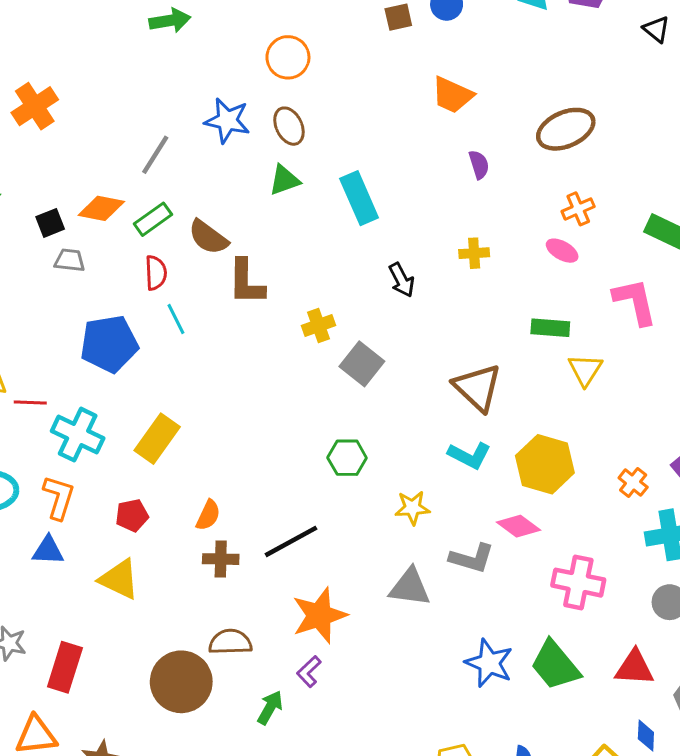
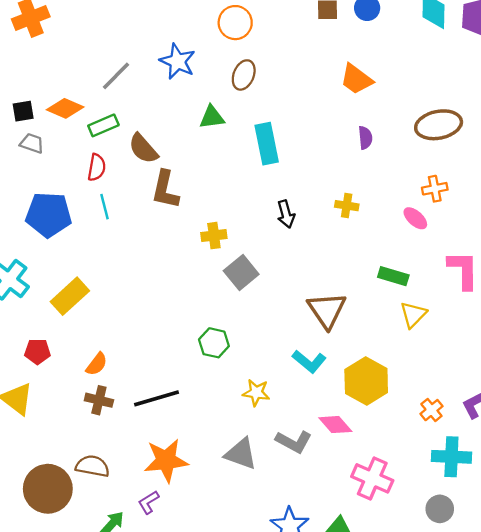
brown ellipse: (289, 126) -> (244, 75), moved, turned 36

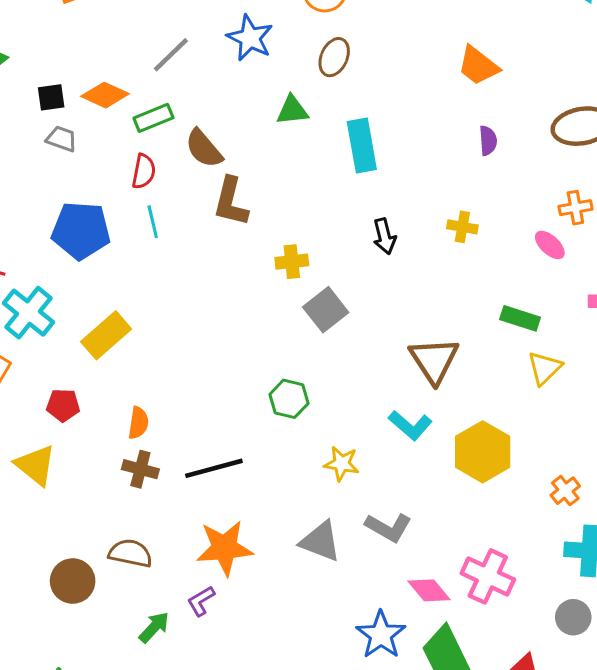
orange semicircle: (97, 364) -> (138, 423), turned -30
pink diamond: (335, 425) -> (429, 590), moved
brown circle: (48, 489) -> (73, 581), size x0.7

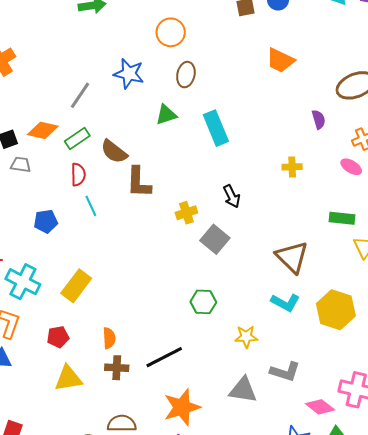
purple semicircle: (488, 141) -> (319, 119), moved
blue pentagon: (81, 231) -> (46, 221), size x0.6
black arrow: (384, 236) -> (232, 196), moved
yellow triangle: (35, 465) -> (68, 378), moved, turned -36

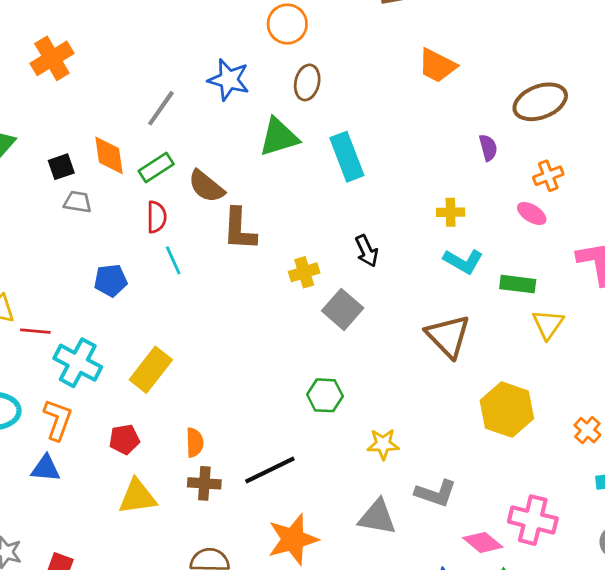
green triangle: (166, 115) -> (279, 137), size x1.4
orange diamond: (43, 130) -> (109, 155), turned 68
cyan L-shape: (285, 302) -> (463, 261), moved

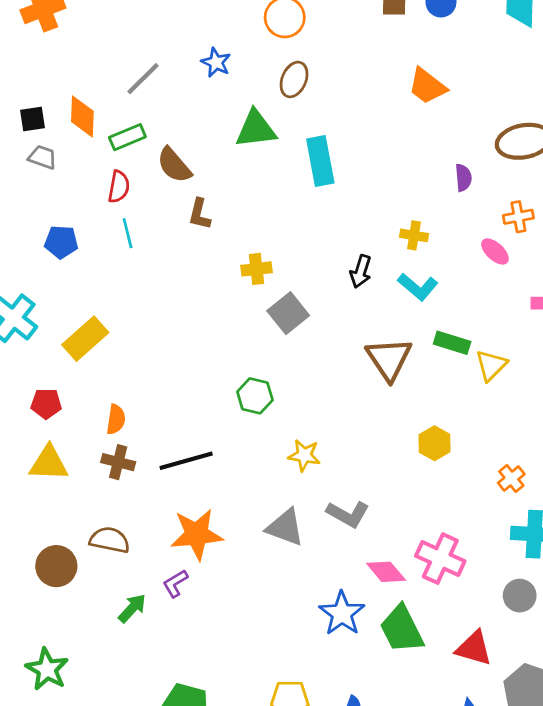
blue star: (229, 80) -> (216, 62), size x0.7
brown L-shape: (239, 229) -> (200, 214), size x0.7
black arrow: (367, 251) -> (361, 271), moved, turned 32
green rectangle: (518, 284) -> (452, 343), moved
yellow hexagon: (507, 410) -> (435, 443), size x0.6

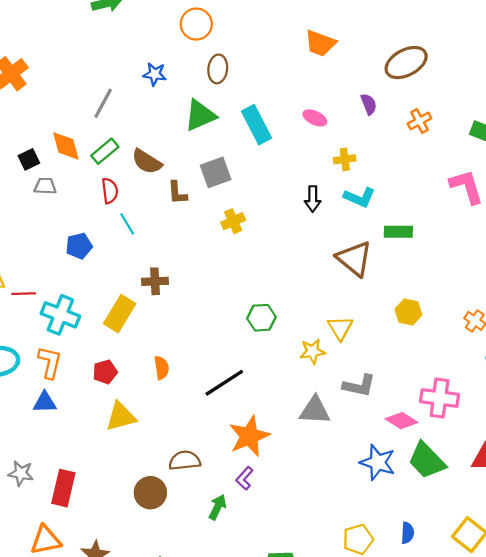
pink ellipse: (495, 251) -> (315, 118), moved
gray square: (288, 313) -> (216, 172), moved, turned 36
yellow triangle: (491, 365) -> (340, 328), moved
brown cross: (118, 462) -> (155, 281), moved

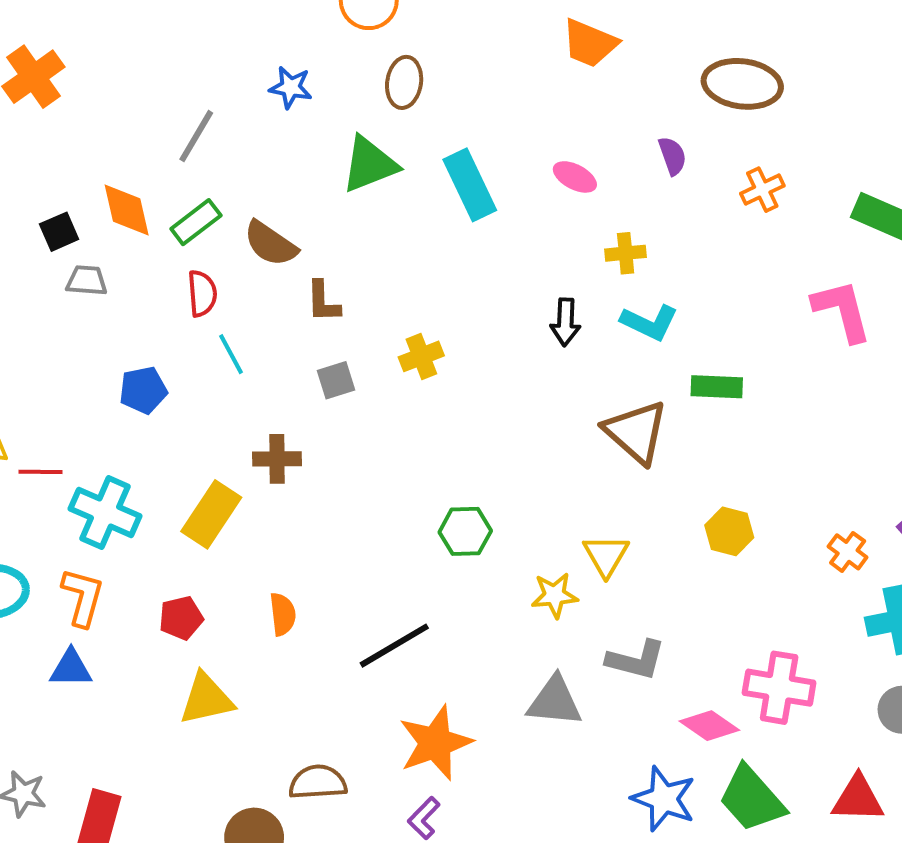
brown ellipse: (406, 63) -> (742, 84), turned 33
gray square: (216, 172) -> (336, 380), moved, size x0.7

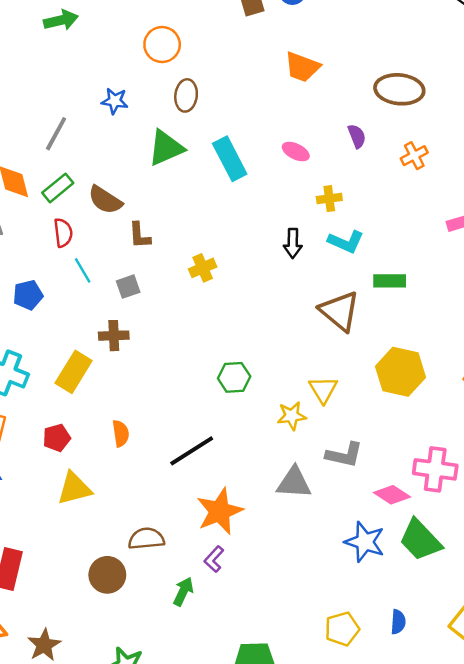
gray square: (336, 380) -> (128, 287), moved
yellow hexagon: (729, 531) -> (401, 372), size x1.6

